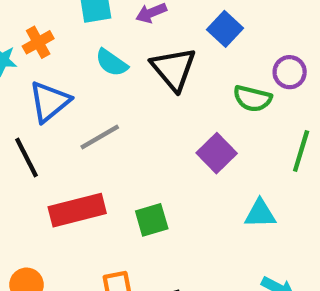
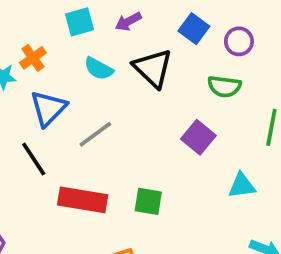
purple circle: (290, 72) -> (239, 41), moved
red rectangle: (77, 210) -> (83, 200), turned 30
green square: (152, 220) -> (148, 201), turned 32

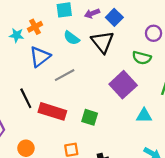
blue square: (194, 29) -> (114, 17), moved
purple square: (198, 137) -> (123, 85), size x1.4
black line: (34, 159) -> (26, 98), moved

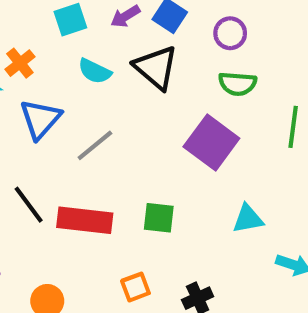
purple circle: (154, 33) -> (230, 33), moved
cyan triangle: (144, 116) -> (248, 219), moved

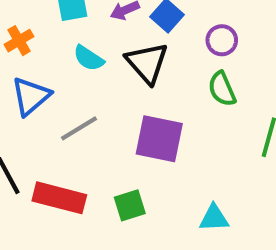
green semicircle: (237, 84) -> (222, 89), turned 54
purple square: (211, 143) -> (159, 139), moved, turned -33
green square: (159, 218) -> (130, 205), turned -32

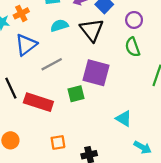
cyan semicircle: (89, 58) -> (59, 26), turned 126
green square: (130, 205) -> (76, 94), moved
cyan triangle: (214, 218) -> (124, 119), turned 30

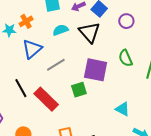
green semicircle: (133, 47) -> (126, 58), moved
red rectangle: (38, 102) -> (46, 99), turned 30

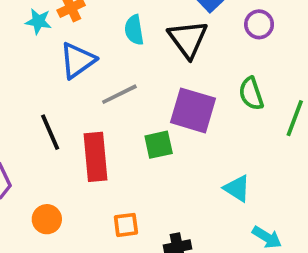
cyan semicircle: (60, 30) -> (134, 30), turned -84
red rectangle: (46, 99) -> (96, 157), turned 35

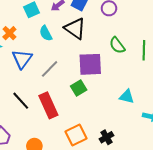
orange square: (126, 225) -> (76, 135), size x1.5

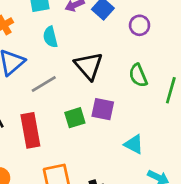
black triangle: (75, 28) -> (89, 66), moved
purple square: (90, 64) -> (103, 109), moved, size x0.7

